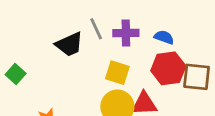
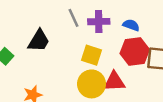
black trapezoid: (69, 44) -> (39, 41), moved, turned -35

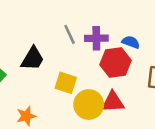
red hexagon: (135, 52) -> (115, 62), moved
yellow square: (92, 55) -> (66, 83), moved

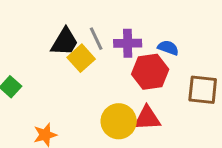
black trapezoid: (33, 59) -> (65, 42), moved
yellow square: (66, 83) -> (81, 58), moved, turned 30

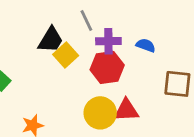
gray line: (96, 39) -> (86, 21), moved
red hexagon: (150, 72) -> (107, 67), moved

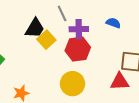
blue semicircle: (146, 45) -> (113, 23), moved
red triangle: (126, 110) -> (120, 82), moved

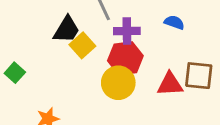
red triangle: (120, 82) -> (170, 84), moved
yellow circle: (73, 84) -> (118, 83), moved

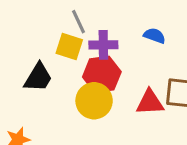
black trapezoid: (67, 30) -> (38, 77), moved
yellow square: (82, 45) -> (69, 46), moved, turned -30

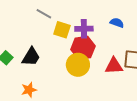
gray line: (79, 22) -> (44, 14), moved, turned -35
black trapezoid: (38, 77) -> (31, 57), moved

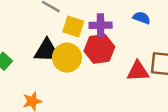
black trapezoid: (31, 57) -> (46, 50), moved
yellow circle: (78, 65) -> (67, 58), moved

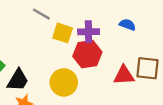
black trapezoid: (46, 50) -> (18, 80), moved
yellow circle: (67, 58) -> (64, 82), moved

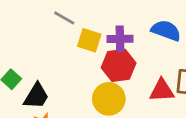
blue semicircle: (127, 25) -> (166, 31), size x1.5
yellow circle: (64, 82) -> (109, 99), moved

